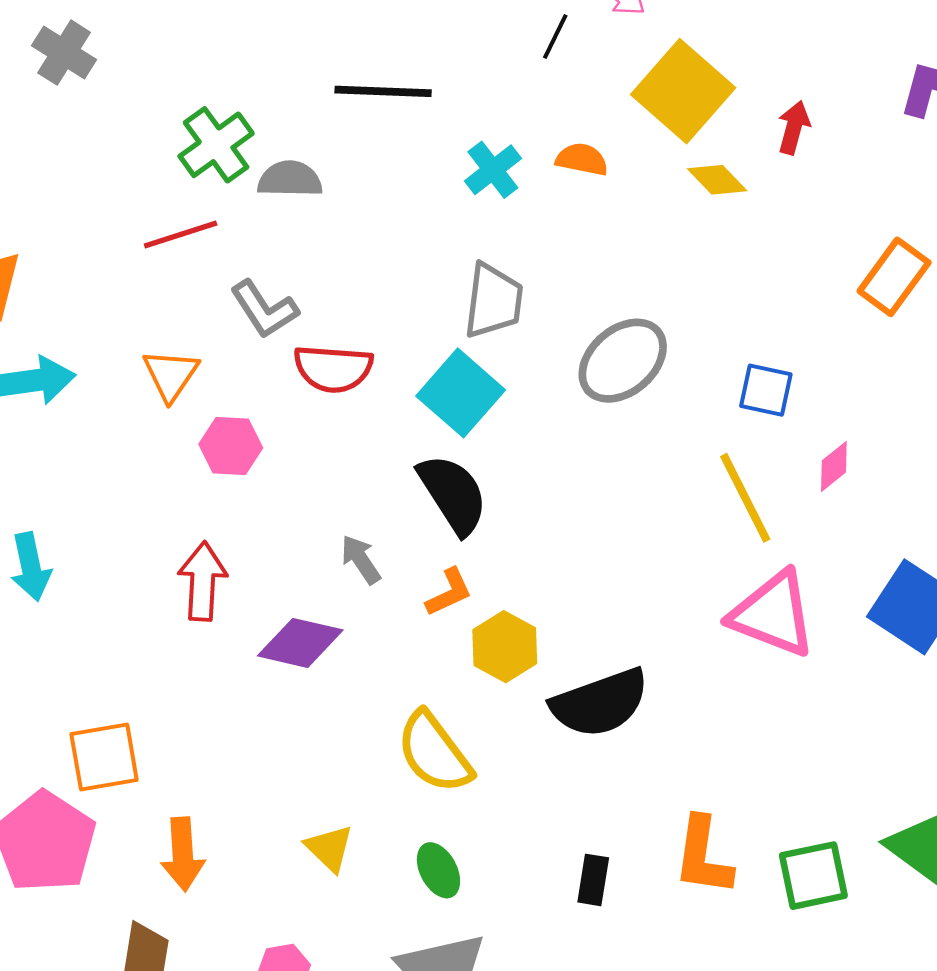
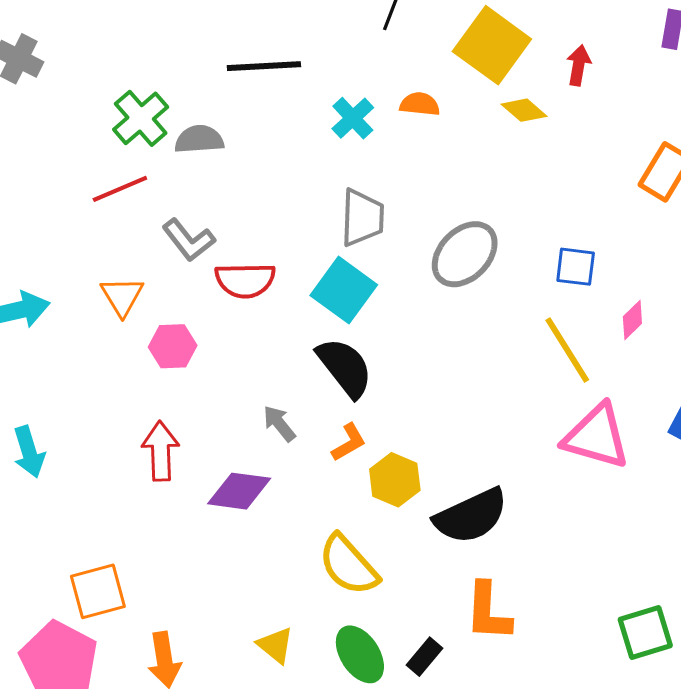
orange L-shape: (703, 856) -> (488, 612), moved
green ellipse: (438, 870) -> (360, 654), size x1.4
black rectangle: (593, 880) -> (424, 657), moved, turned 36

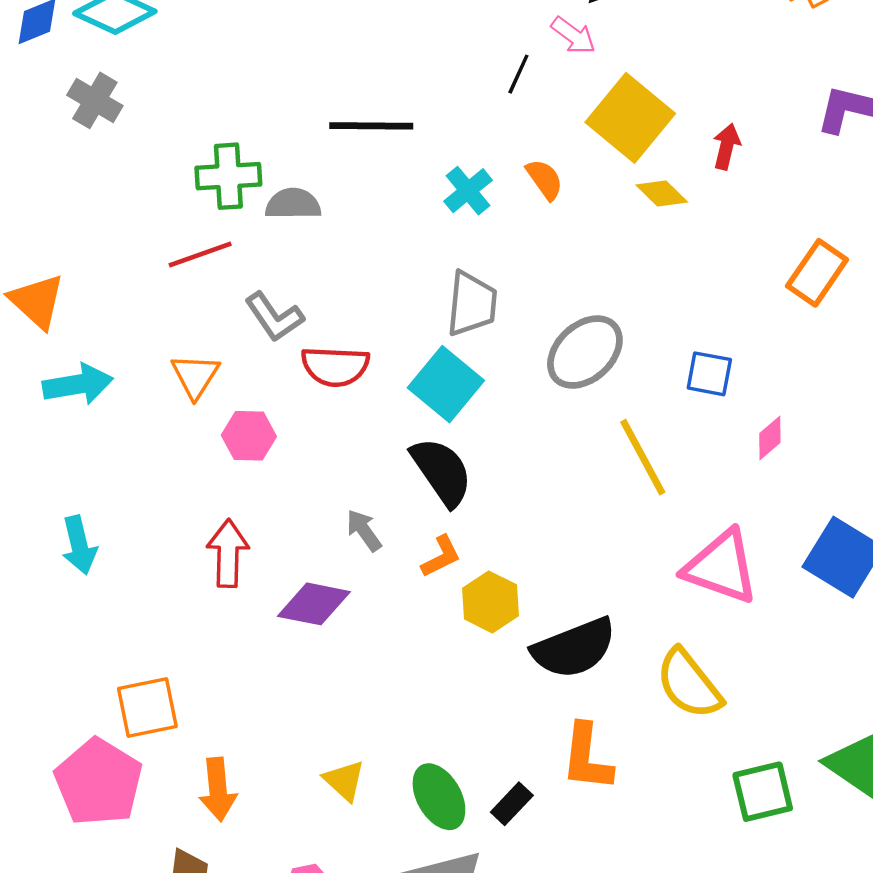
orange semicircle: (420, 104) -> (545, 179), turned 45
green cross: (141, 118) -> (228, 176), turned 34
yellow line: (567, 350) -> (643, 457), moved
yellow semicircle: (349, 565) -> (689, 684), moved

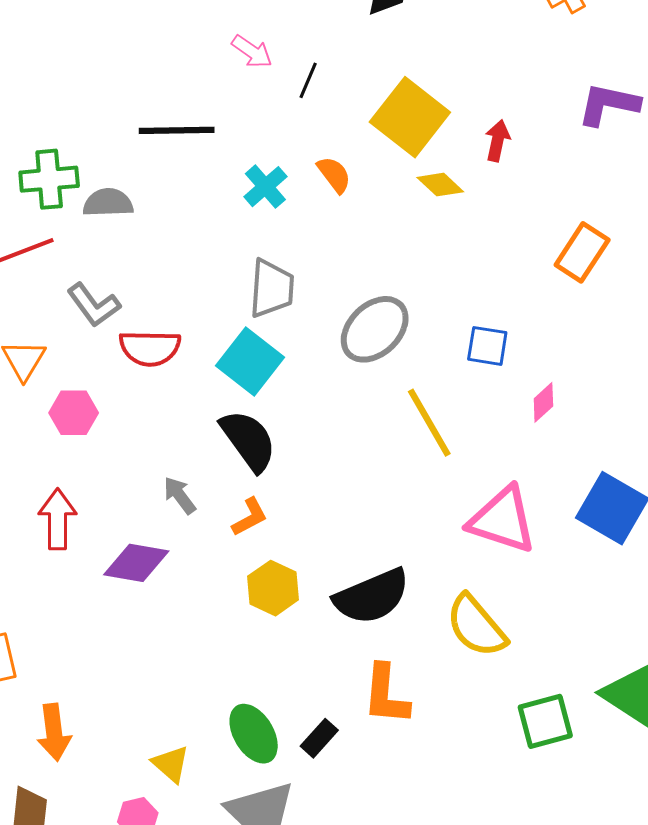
pink arrow: (573, 35) -> (252, 51), moved
yellow hexagon: (491, 602) -> (273, 588), moved
yellow triangle: (344, 780) -> (171, 764), moved

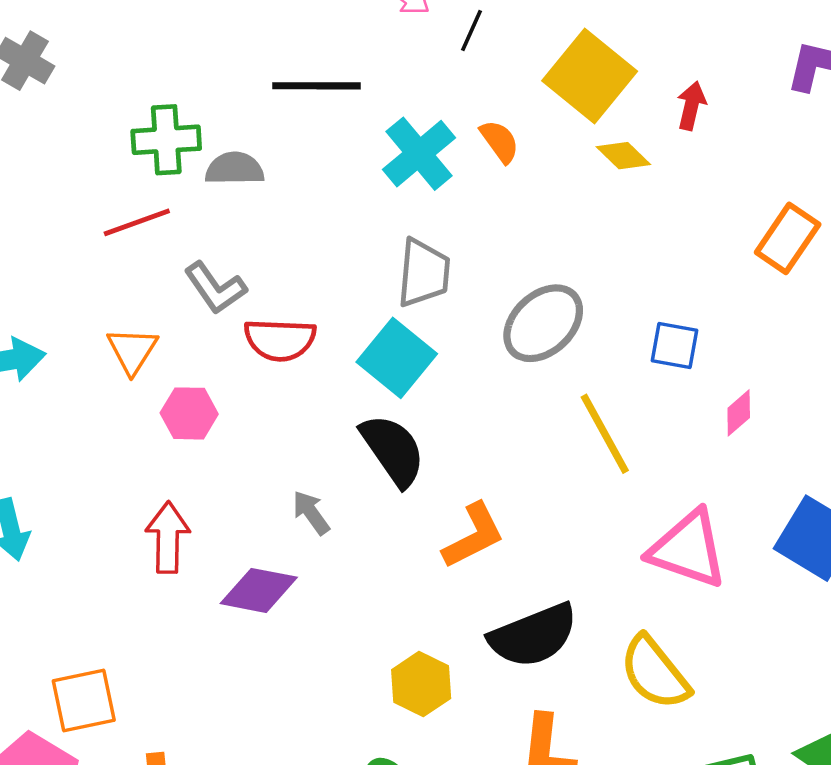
cyan cross: (265, 187) -> (419, 154), size x1.4
orange L-shape: (250, 517) -> (474, 536), moved, size x1.5
yellow hexagon: (273, 588) -> (421, 684), moved

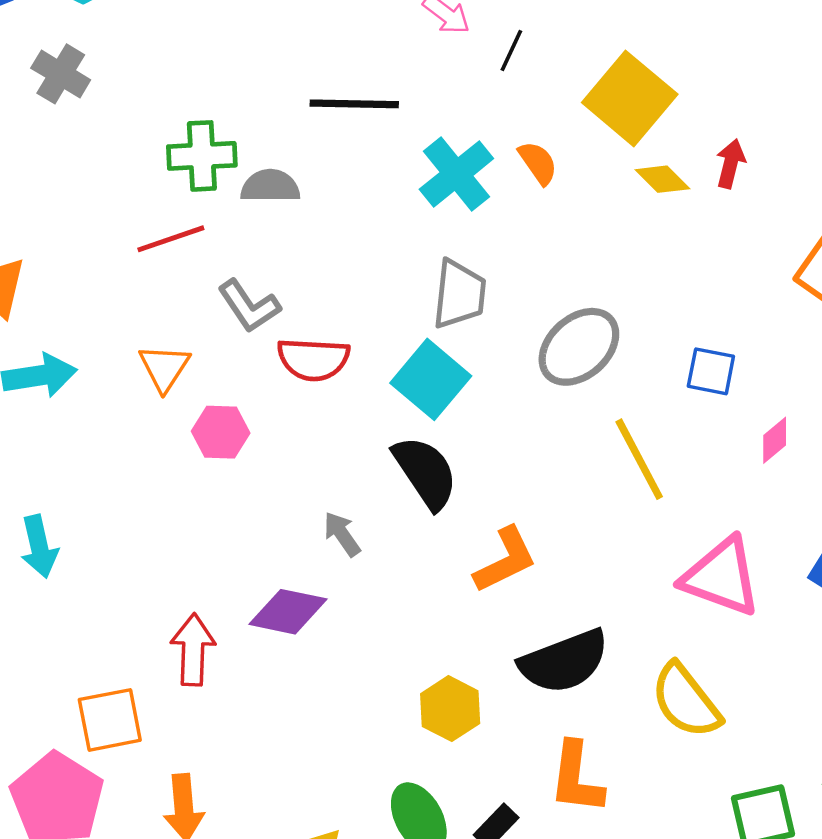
red arrow: (691, 106) -> (731, 164), moved
red arrow: (168, 538) -> (193, 650), moved

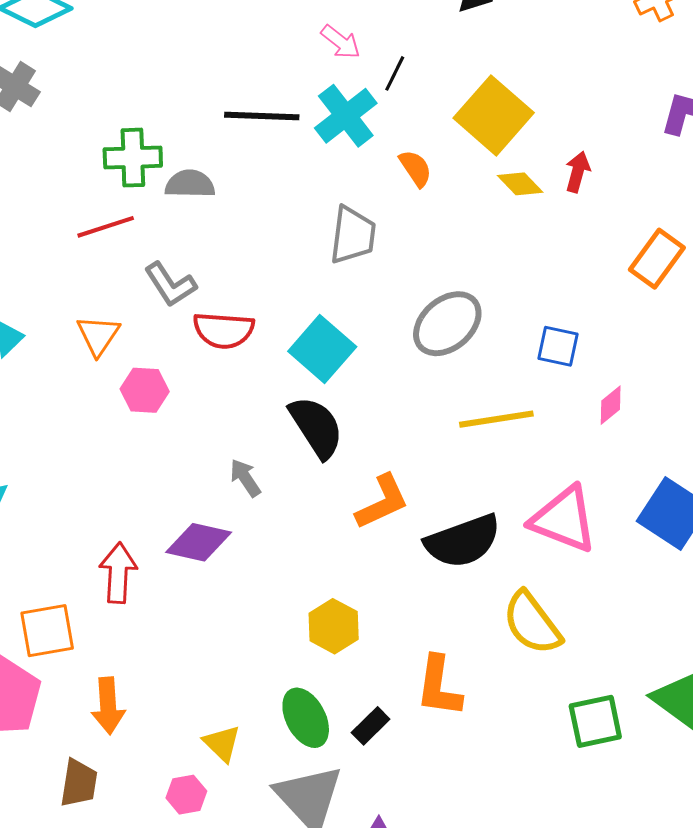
cyan cross: (456, 174) -> (346, 116), moved
gray trapezoid: (459, 294) -> (353, 235), moved
yellow line: (639, 459) -> (496, 419), turned -72
black semicircle: (564, 661) -> (463, 541), moved

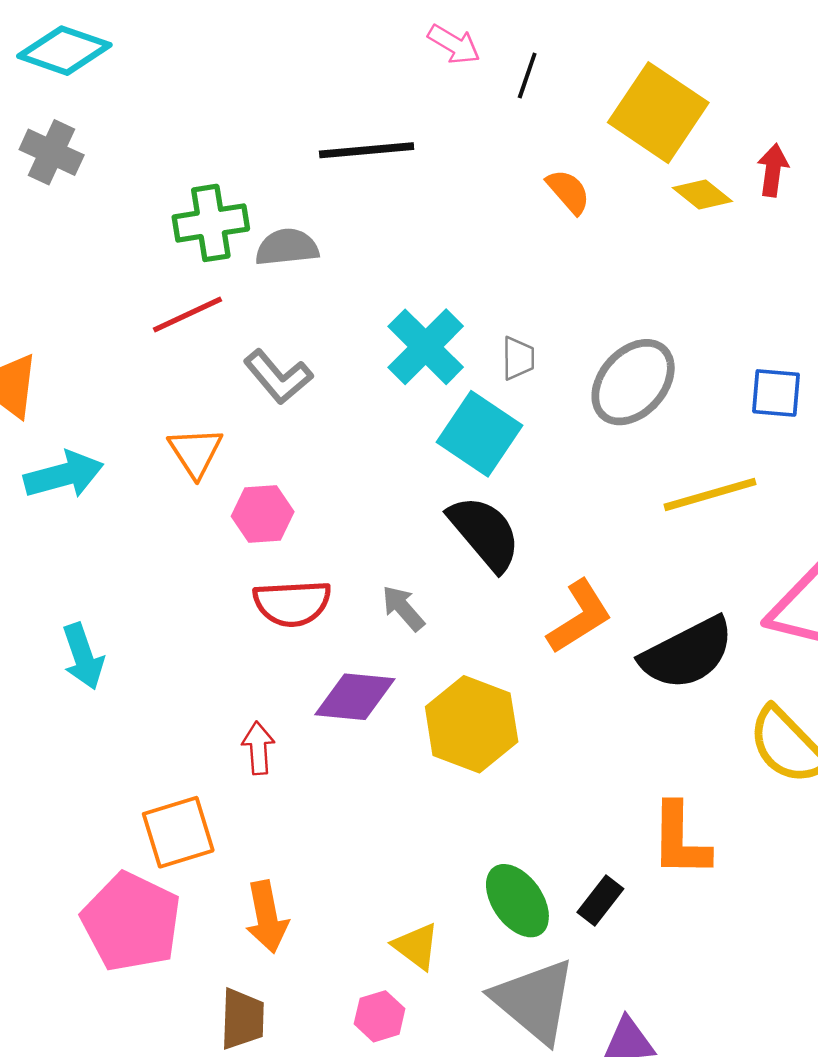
cyan cross: (346, 116) -> (426, 347), moved
gray trapezoid: (353, 235) -> (518, 358), moved, size x0.6
red semicircle: (224, 330) -> (292, 603), moved
red arrow: (118, 573) -> (258, 748), size x0.7
yellow hexagon: (334, 626) -> (472, 724), moved, size x1.4

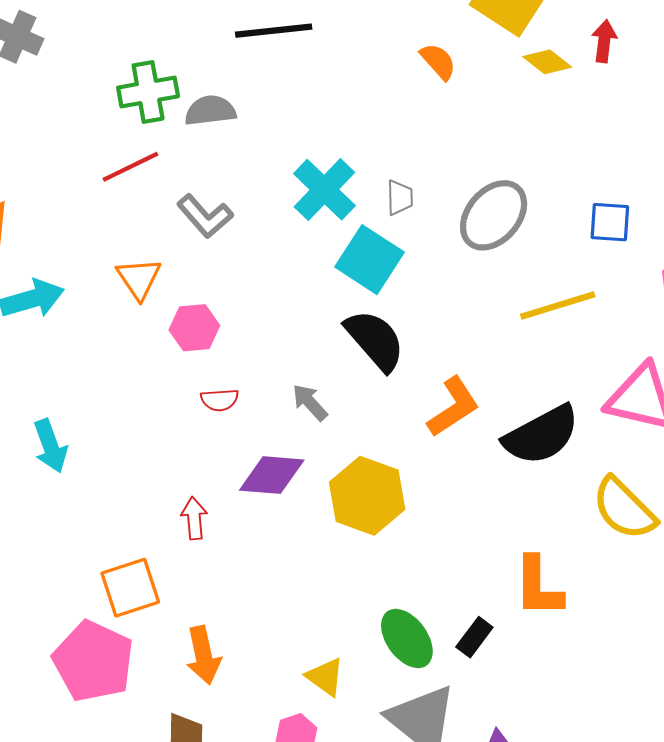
red semicircle: (292, 603) -> (220, 400), size x0.6

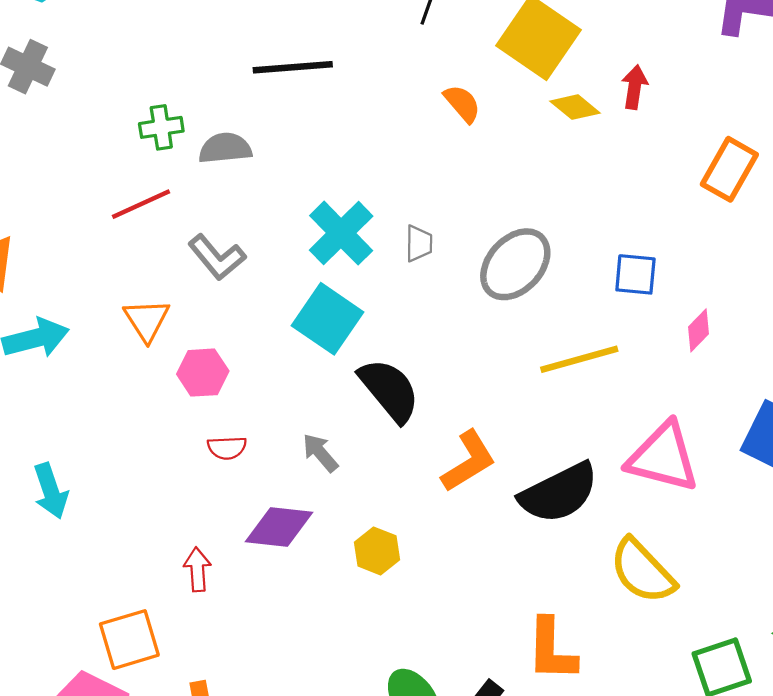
green cross: (148, 92) -> (161, 127), size x0.7
cyan square: (369, 260) -> (327, 319), moved
yellow hexagon: (367, 496) -> (377, 551), size x0.6

